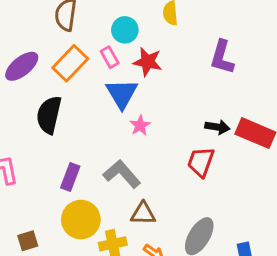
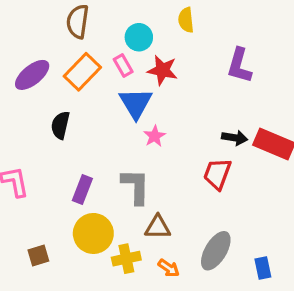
black semicircle: (49, 115) -> (60, 125), size x0.7
gray L-shape: (122, 174) -> (136, 186), turned 42

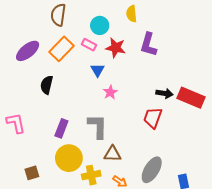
pink rectangle: (123, 65) -> (89, 45), turned -32
purple L-shape: (239, 65) -> (148, 45), moved
blue triangle: (136, 103) -> (98, 70), size x0.6

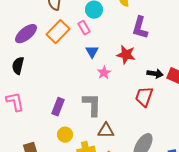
pink rectangle: (89, 45) -> (84, 28), turned 32
red star: (116, 48) -> (126, 55), moved
black semicircle: (47, 85) -> (18, 66), moved
yellow circle: (69, 158) -> (65, 135), size x0.6

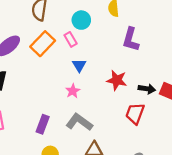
red star: (126, 55) -> (117, 80), moved
pink star: (104, 73) -> (73, 91), moved
gray L-shape: (92, 105) -> (79, 122), turned -55

